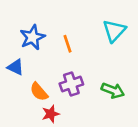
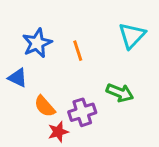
purple cross: (71, 84) -> (82, 112), moved
green arrow: (113, 90) -> (120, 93), moved

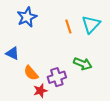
blue star: (37, 43) -> (27, 17), moved
orange line: (78, 51) -> (68, 26), moved

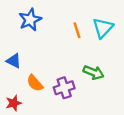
red star: (40, 91) -> (14, 103), moved

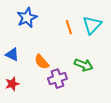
orange semicircle: (35, 83) -> (42, 62), moved
red star: (14, 103) -> (12, 84), moved

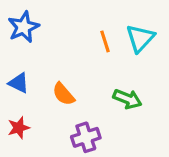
blue star: (27, 18) -> (23, 27), moved
purple cross: (57, 79) -> (86, 137), moved

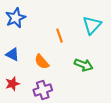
orange line: (105, 41) -> (60, 36), moved
purple cross: (86, 137) -> (43, 90), moved

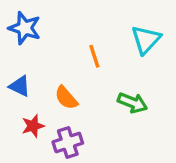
blue star: (16, 18) -> (25, 28), turned -30
red star: (12, 84) -> (33, 126), moved

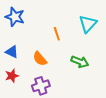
red star: (33, 126) -> (12, 76), moved

